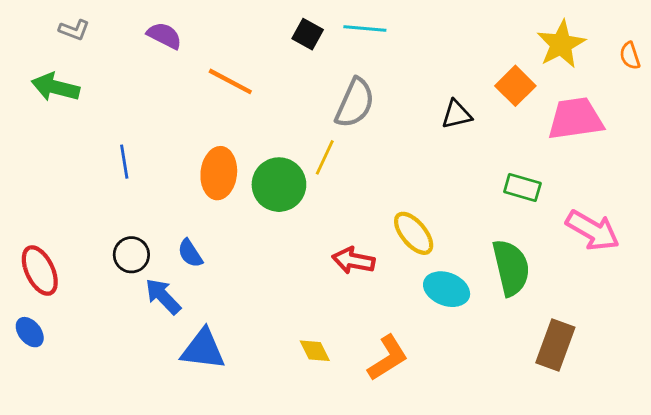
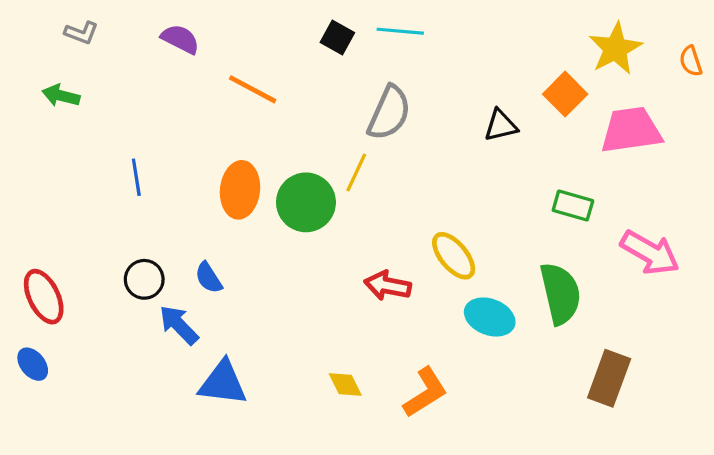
green arrow: (56, 87) -> (61, 96), size x0.7

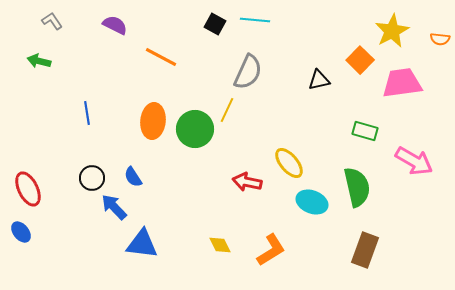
gray L-shape: (81, 33) -> (52, 21), turned -145
orange semicircle: (691, 61) -> (440, 39), turned -66
brown rectangle: (609, 378) -> (365, 250), moved

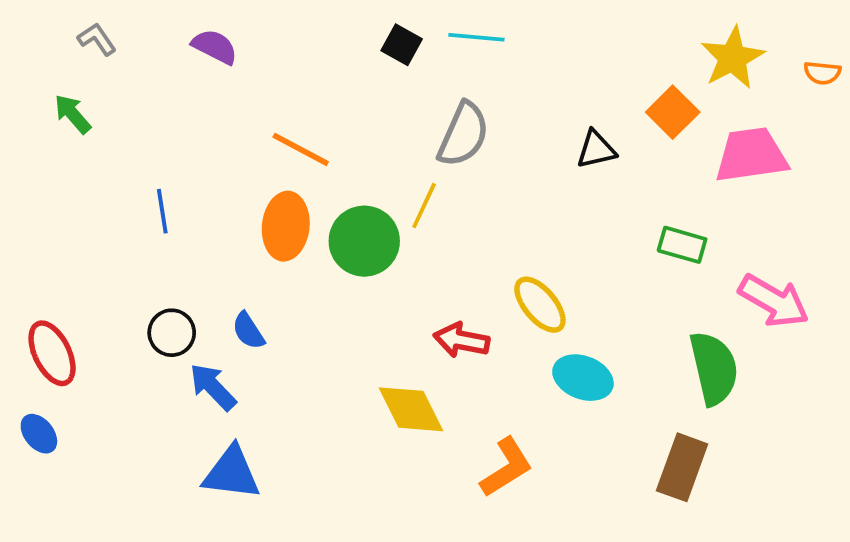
orange line: (161, 57) -> (301, 149), moved
green arrow: (39, 61) -> (73, 114), turned 35
green semicircle: (357, 187) -> (714, 368), moved
blue triangle: (142, 244) -> (231, 473), moved
yellow diamond: (220, 245) -> (411, 409), moved, size x1.6

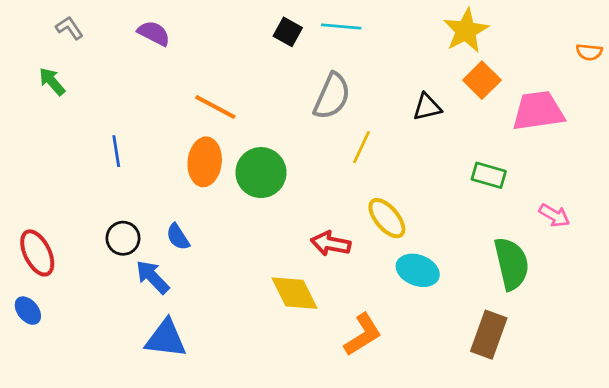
yellow star: (733, 58) -> (466, 31), moved
yellow line: (424, 206) -> (361, 147), moved
pink arrow: (774, 301) -> (554, 215), size x0.6

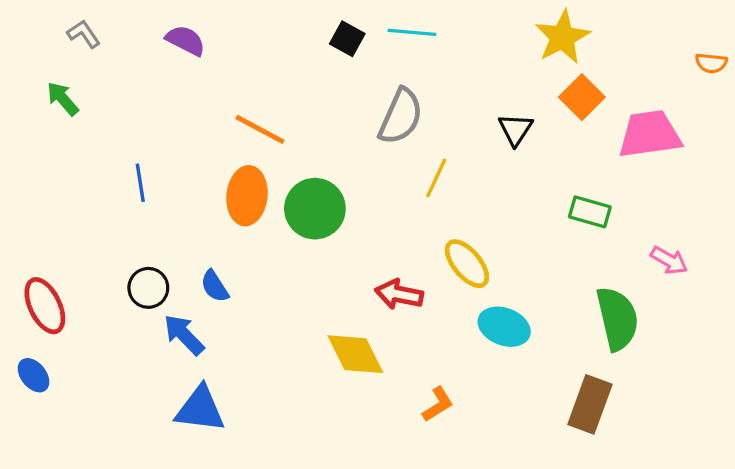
black triangle: (427, 107) -> (515, 129), turned -44
orange L-shape: (363, 335) -> (438, 404), size x0.7

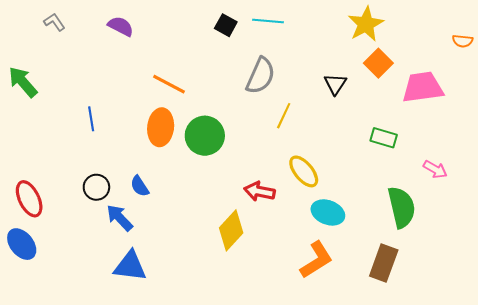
green arrow: (63, 99) -> (23, 82), moved, size x1.4
yellow diamond: (355, 354) -> (231, 230), turned 69
blue ellipse: (34, 375) -> (22, 244), size x1.4
orange L-shape: (438, 404) -> (316, 260), moved, size x1.6

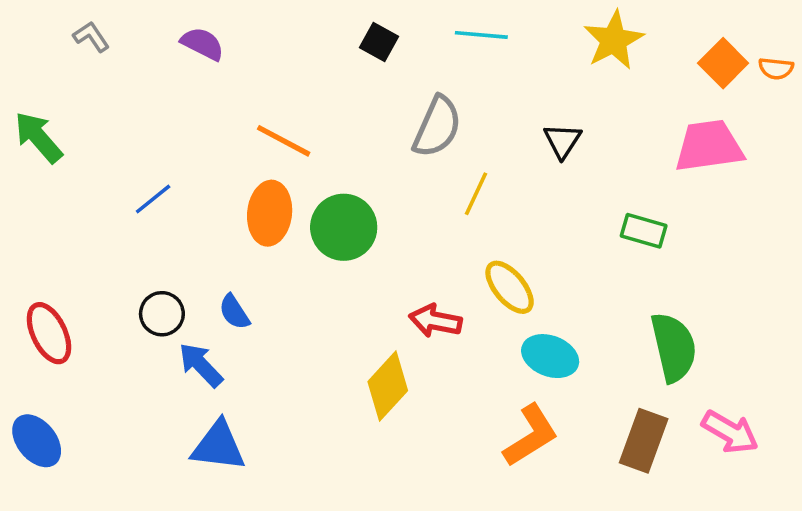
cyan line: (268, 21) -> (481, 35), moved
orange square: (378, 63) -> (723, 63), moved
blue line: (91, 119) -> (153, 199), turned 60
pink arrow: (435, 169) -> (730, 432), moved, size x1.4
blue ellipse: (22, 244) -> (37, 441), moved

